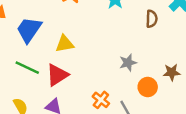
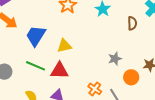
red triangle: (57, 75) -> (59, 71), turned 36

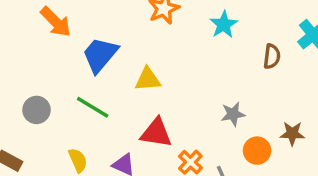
red triangle: (59, 71) -> (156, 133), moved

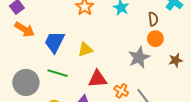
gray circle: (37, 110) -> (26, 82), size x1.6
gray star: (233, 114) -> (139, 57), size x1.5
orange circle: (257, 151) -> (155, 39), moved

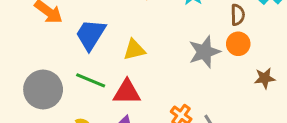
gray star: (139, 57) -> (204, 52), moved
red triangle: (98, 79) -> (127, 92), moved

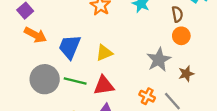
gray star: (204, 52) -> (159, 60), moved
brown star: (265, 78) -> (186, 74), moved
gray circle: (43, 90) -> (45, 79), moved

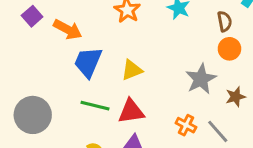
orange arrow: (35, 35) -> (68, 29), moved
gray circle: (45, 79) -> (33, 115), moved

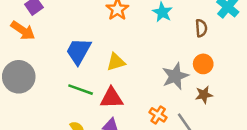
orange arrow: (68, 29) -> (23, 31), moved
orange circle: (229, 49) -> (203, 64), moved
gray circle: (33, 115) -> (19, 77), moved

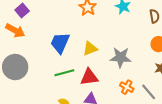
gray star: (175, 76) -> (121, 57), moved, turned 30
green line: (81, 90) -> (64, 73), turned -30

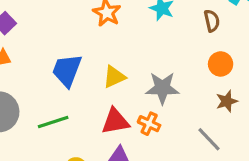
green line: (64, 73) -> (53, 122), moved
orange cross: (127, 87) -> (149, 124), moved

